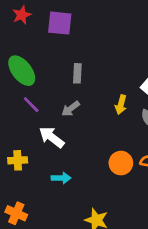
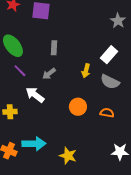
orange circle: (121, 163) -> (78, 107), moved
cyan arrow: (61, 178) -> (34, 144), moved, size x1.6

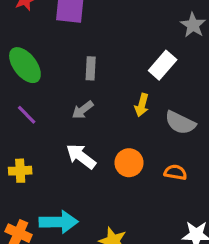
white rectangle: (109, 55) -> (163, 65), moved
purple line: (20, 71) -> (27, 115), moved
white arrow: (35, 95) -> (81, 156), moved

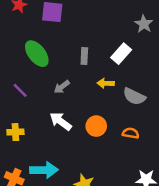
green ellipse: (25, 65) -> (37, 54), moved
gray rectangle: (91, 68) -> (84, 56), moved
yellow arrow: (142, 105) -> (106, 83), turned 77

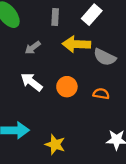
yellow arrow: (106, 83) -> (76, 44), size x1.6

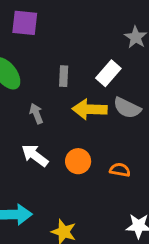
gray arrow: (33, 48) -> (36, 114), turned 105
gray semicircle: (105, 57) -> (127, 108), moved

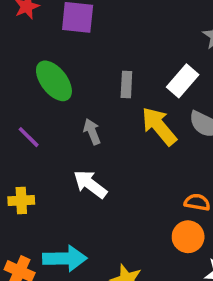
yellow arrow: (90, 109) -> (159, 126), turned 48
orange circle: (78, 161) -> (188, 237), moved

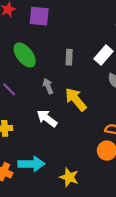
yellow arrow: (159, 126) -> (76, 99), moved

